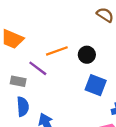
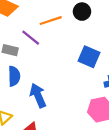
black circle: (87, 55) -> (82, 12), moved

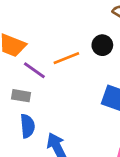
purple line: (31, 38) -> (34, 70), moved

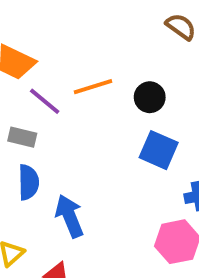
black circle: (102, 45) -> (150, 97), moved

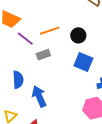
gray rectangle: (22, 137) -> (43, 55), moved, turned -32

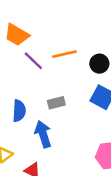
gray rectangle: (43, 55) -> (56, 103), moved

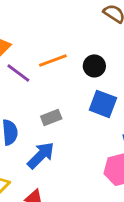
blue arrow: (43, 134) -> (41, 155), turned 70

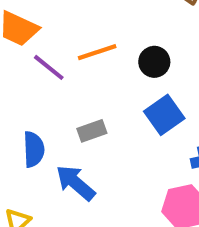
blue square: (103, 104) -> (164, 115), turned 32
blue arrow: (41, 155) -> (76, 183), turned -96

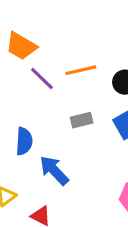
gray rectangle: (92, 131) -> (82, 120), moved

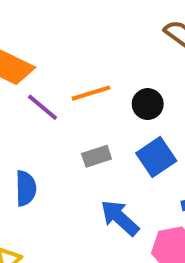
blue arrow: (54, 170) -> (120, 218), moved

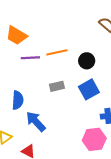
purple line: (42, 107) -> (30, 58), turned -48
blue arrow: (120, 218) -> (36, 121), moved

